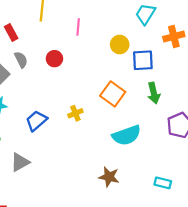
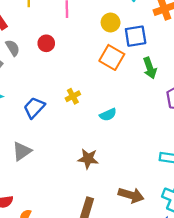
orange square: (113, 94) -> (112, 57), moved
cyan semicircle: (127, 135) -> (108, 115), moved, size x0.6
brown star: (109, 177) -> (88, 159), moved

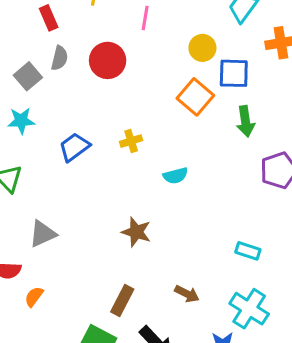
red circle: (46, 43) -> (108, 60), size x1.5
gray semicircle: (13, 48) -> (60, 58), turned 35
gray triangle: (22, 151) -> (43, 234), moved
brown arrow: (131, 195) -> (187, 294), size x0.7

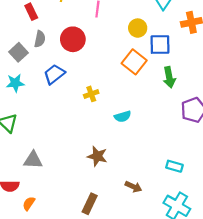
blue trapezoid: (74, 147) -> (54, 74), moved
gray triangle: (43, 234) -> (33, 160), turned 30
brown arrow: (187, 294) -> (133, 187), moved

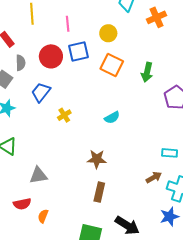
blue square: (160, 45) -> (79, 52), moved
green arrow: (169, 77) -> (147, 72), turned 36
yellow cross: (91, 94) -> (64, 115), moved
brown arrow: (133, 187) -> (154, 177), moved, turned -42
brown rectangle: (90, 204) -> (99, 192), moved

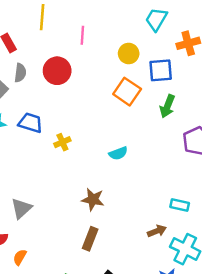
blue square: (79, 52) -> (161, 70), moved
blue trapezoid: (41, 92) -> (30, 123), moved, turned 60
gray triangle: (38, 175) -> (21, 208), turned -42

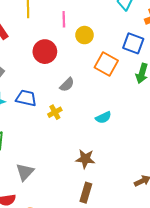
yellow circle: (129, 54) -> (84, 35), moved
blue square: (161, 70) -> (133, 43), turned 30
gray semicircle: (20, 73) -> (67, 85), moved, turned 42

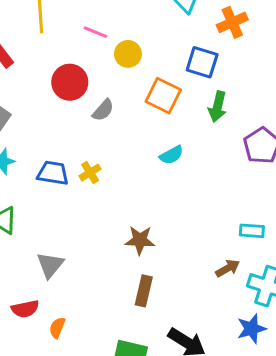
pink line: (64, 19) -> (95, 32), turned -63
gray semicircle: (67, 85) -> (103, 110), moved
blue trapezoid: (26, 98) -> (53, 173), moved
cyan semicircle: (103, 117) -> (171, 155), moved

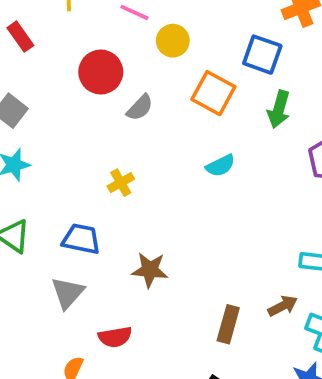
blue trapezoid: (53, 173) -> (81, 239), moved
brown star: (140, 240) -> (150, 270), moved
brown rectangle: (144, 291) -> (228, 324), moved
red semicircle: (25, 309) -> (115, 337), moved

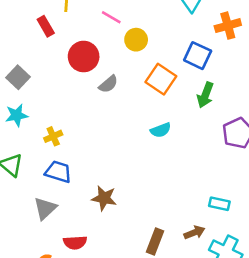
red rectangle: (20, 37) -> (46, 26), moved
yellow cross: (121, 183) -> (53, 136), moved

